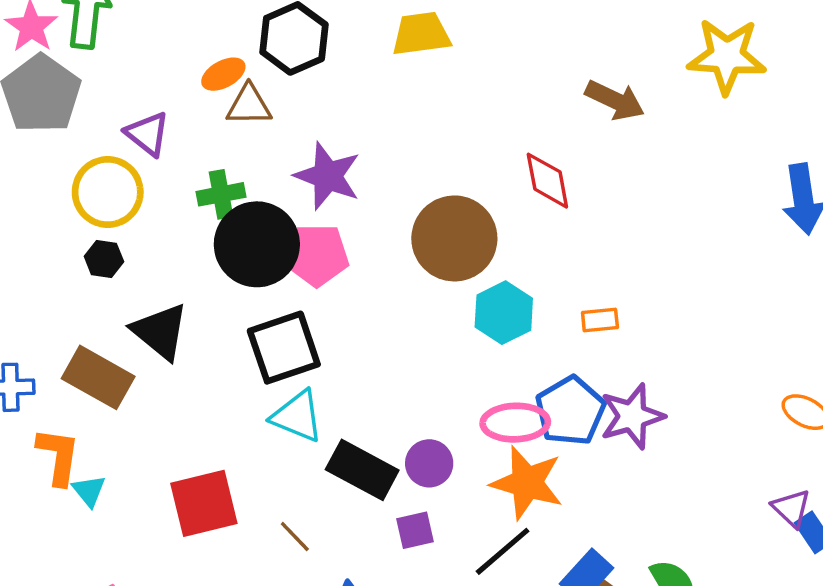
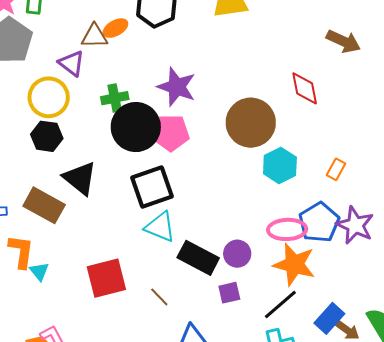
brown triangle: (249, 105) -> (94, 36), moved
black hexagon: (104, 259) -> (47, 136), size x1.4
orange rectangle: (600, 320) -> (336, 169), turned -55
purple star: (632, 416) -> (355, 225), turned -30

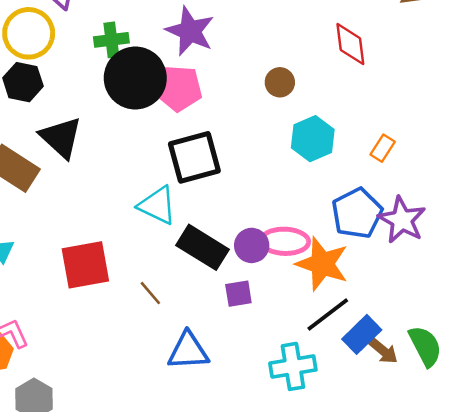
brown circle: (251, 123) -> (280, 82), size x0.5
black square: (152, 187) -> (194, 157), moved
pink ellipse: (287, 229) -> (285, 241), moved
black line: (280, 305) -> (328, 315), moved

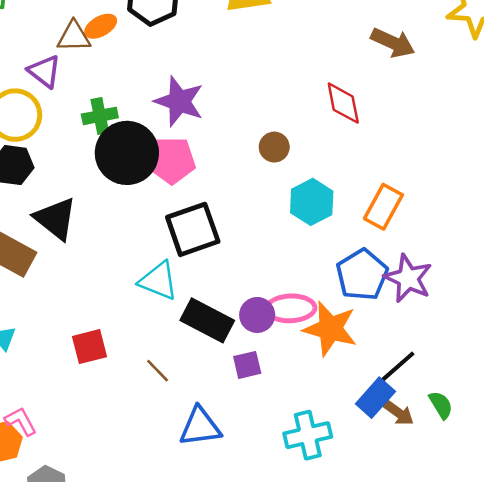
orange rectangle: (383, 148) -> (383, 207), size x1.6
red square: (85, 265) -> (89, 347), size x0.7
black line: (328, 315) -> (395, 369), moved
green semicircle: (425, 346) -> (441, 405), size x0.7

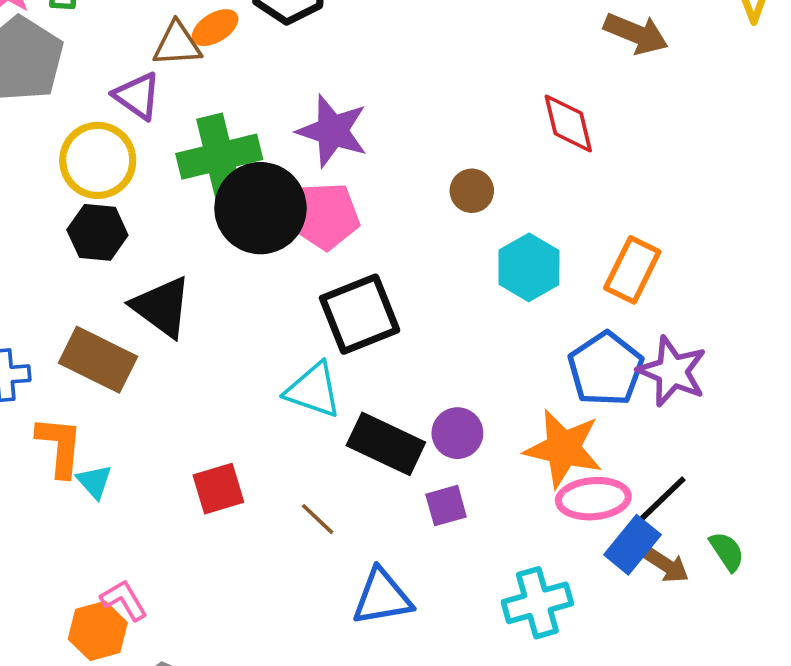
green cross: (100, 116) -> (219, 157), size x1.6
pink ellipse: (290, 308) -> (593, 499), moved

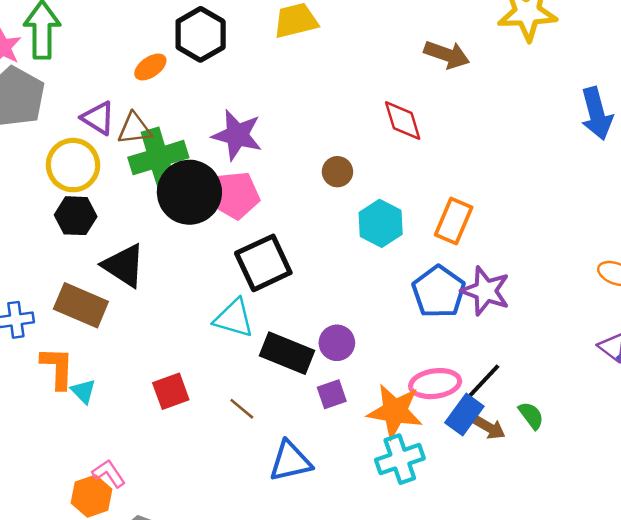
brown triangle: (177, 44) -> (135, 129), moved
orange star: (563, 448) -> (395, 411), moved

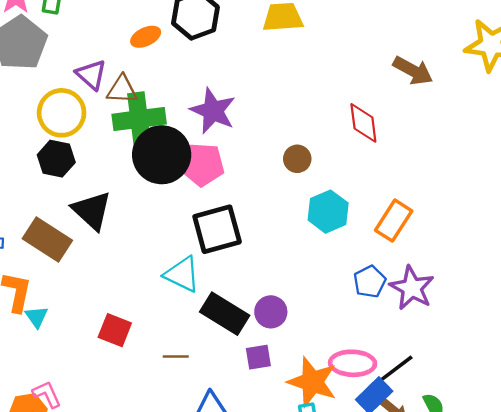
blue pentagon: (439, 292) -> (370, 282), size x0.7
red square: (171, 391) -> (115, 330), turned 32
brown line: (242, 409) -> (176, 357), turned -50

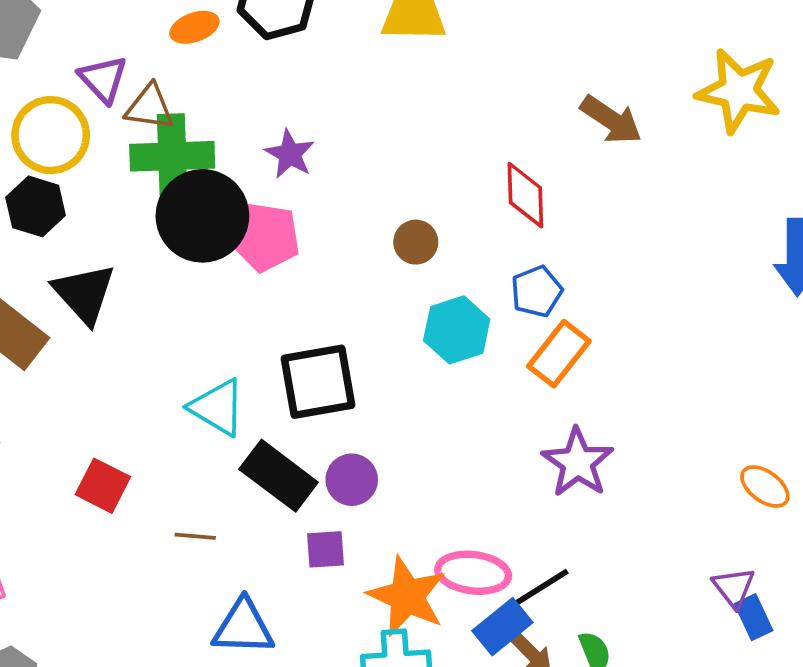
purple star: (213, 111) -> (290, 154), size x0.7
black square: (217, 229) -> (318, 382), moved
blue pentagon: (370, 282) -> (537, 291), moved

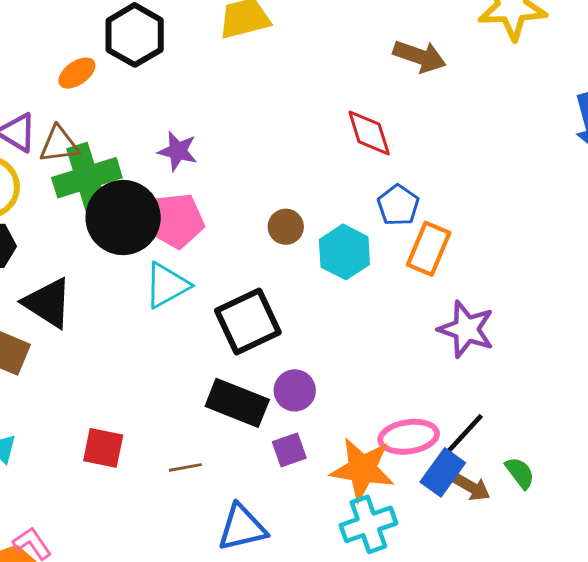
brown circle: (416, 242) -> (286, 227), moved
cyan triangle: (217, 407) -> (167, 285), moved, turned -45

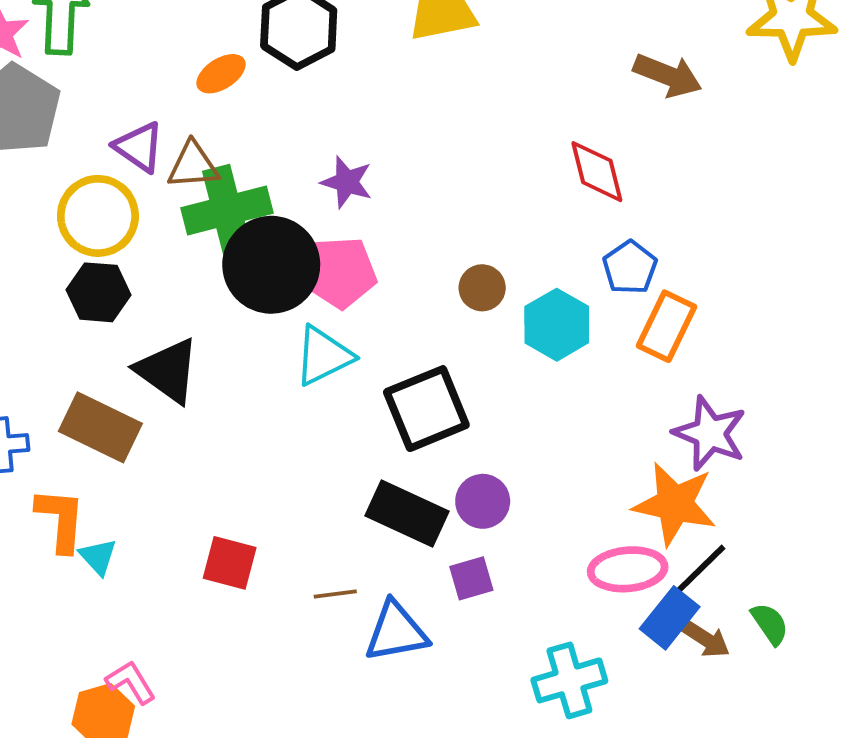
orange star: (362, 469) -> (675, 504), moved
blue triangle: (242, 528) -> (396, 632), moved

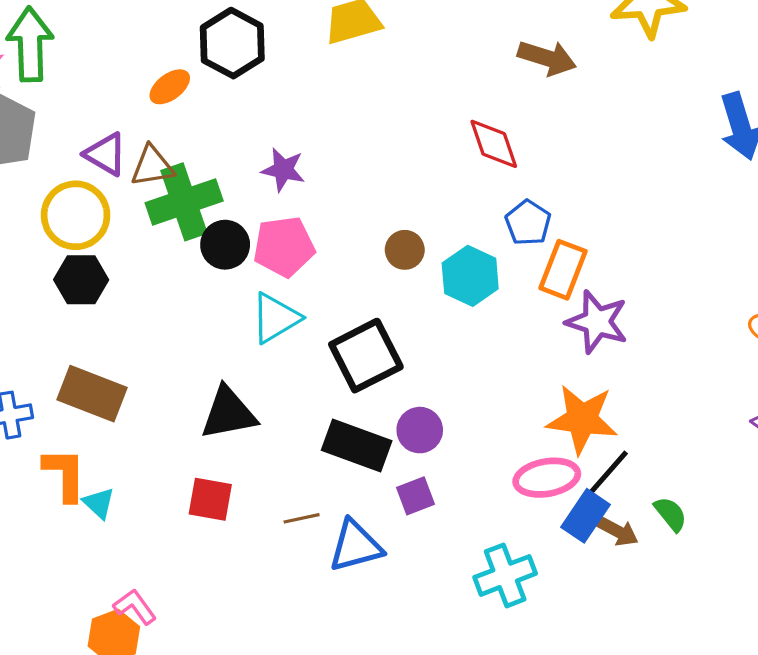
black circle: (271, 265) -> (225, 245), size x0.6
black triangle: (168, 371) -> (228, 413), moved, turned -42
purple star: (710, 433) -> (597, 322), moved

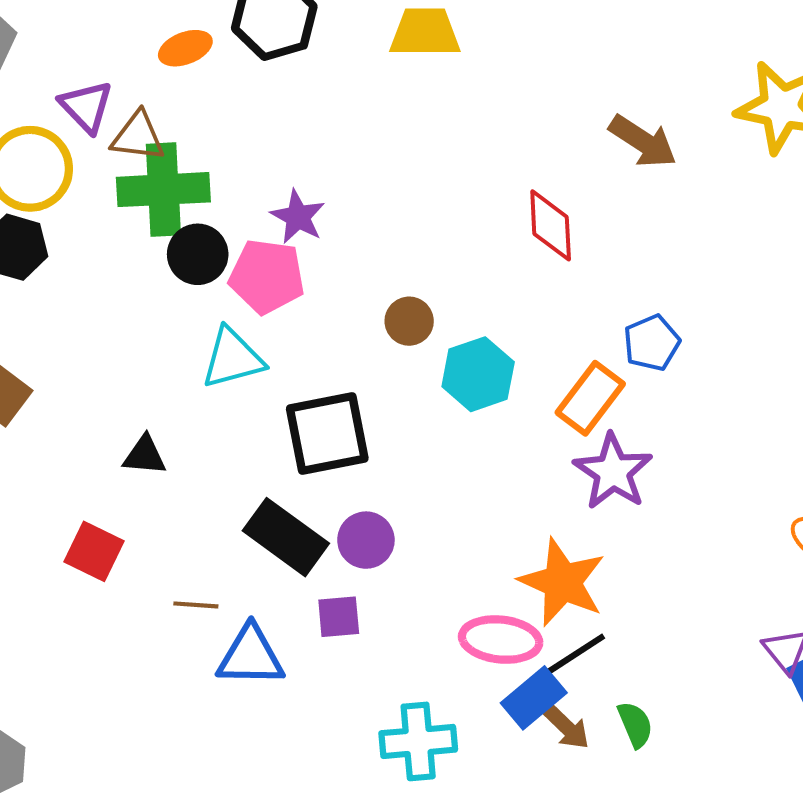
purple star: (283, 170) -> (298, 217), moved
blue pentagon: (528, 223) -> (652, 343), moved
black triangle: (228, 413) -> (145, 455), size x0.6

